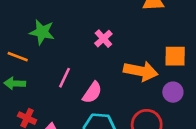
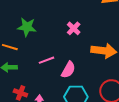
pink line: (64, 78) -> (46, 60), turned 49

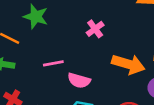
pink semicircle: (68, 70) -> (79, 80), turned 66

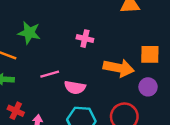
pink cross: (95, 29) -> (85, 39), turned -35

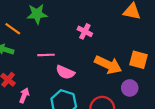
green star: (29, 33) -> (37, 14), turned -30

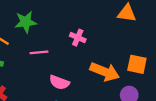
pink line: (46, 55) -> (39, 52), moved

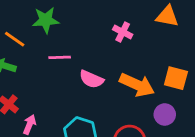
pink cross: (78, 38) -> (123, 32), moved
pink semicircle: (59, 82) -> (91, 79), moved

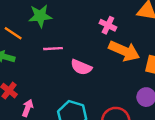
orange arrow: (137, 85) -> (124, 51), moved

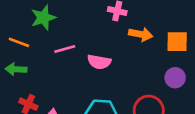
orange arrow: (124, 51) -> (141, 34), size x0.7

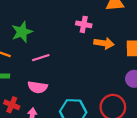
pink semicircle: (99, 62) -> (38, 87), moved

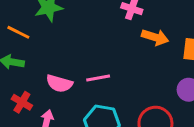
pink line: (41, 58) -> (98, 78), moved

